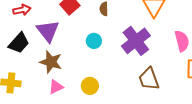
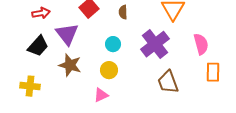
yellow circle: (90, 86) -> (109, 70), moved
pink triangle: (56, 87) -> (101, 95), moved

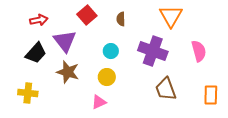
purple cross: (155, 44) -> (153, 51), turned -32
orange rectangle: (213, 72) -> (211, 95), moved

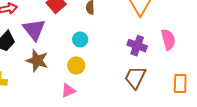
purple cross: (153, 51) -> (137, 46), moved, size x0.7
brown trapezoid: (166, 89) -> (135, 78), turned 45

